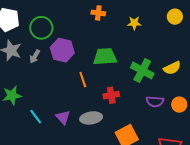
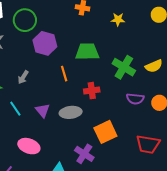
gray arrow: (35, 56) -> (23, 77), moved

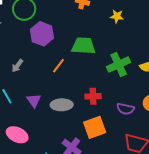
green cross: (124, 67) -> (119, 64), turned 30
orange line: (64, 74) -> (58, 66), turned 49
red cross: (92, 91) -> (93, 96), moved
purple semicircle: (135, 99) -> (125, 109), moved

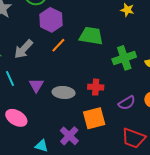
gray arrow: (17, 66) -> (23, 49), size x1.5
orange line: (58, 66) -> (58, 45), moved
purple semicircle: (125, 109) -> (127, 103), turned -48

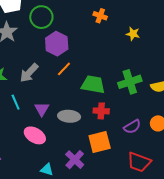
green trapezoid: (91, 36) -> (93, 84), moved
pink ellipse: (16, 118) -> (35, 135), moved

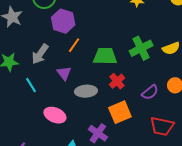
purple triangle: (42, 109) -> (64, 73), moved
red cross: (101, 111) -> (117, 81), turned -35

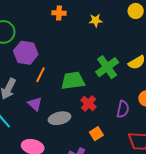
purple semicircle: (150, 92) -> (123, 109), turned -30
orange square: (120, 112) -> (96, 134), size x0.6

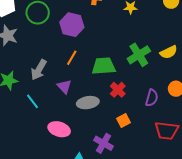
purple hexagon: (26, 53) -> (72, 25), moved

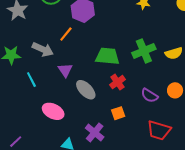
orange line: (72, 58) -> (66, 34), moved
gray arrow: (39, 70) -> (43, 49), turned -105
purple semicircle: (152, 98) -> (150, 96), turned 96
gray ellipse: (88, 103) -> (86, 90), turned 45

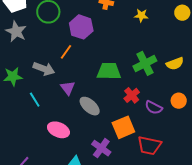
red cross: (117, 82) -> (132, 95), moved
orange square: (118, 113) -> (123, 127), size x1.6
red trapezoid: (159, 130) -> (149, 145), moved

